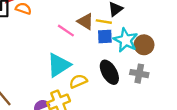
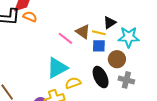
cyan star: (126, 40) -> (129, 37), moved, turned -30
brown circle: (144, 45) -> (117, 59), moved

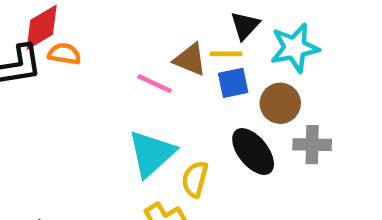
yellow semicircle: (73, 83) -> (195, 179), turned -42

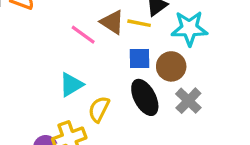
blue square: (233, 83) -> (139, 59), moved
gray cross: (312, 145) -> (188, 101), turned 32
cyan triangle: (152, 154) -> (71, 85), size x0.7

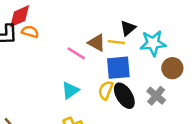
blue square: (139, 59) -> (118, 68), size x1.5
brown circle: (171, 66) -> (172, 68), moved
yellow semicircle: (99, 109) -> (106, 90), moved

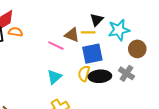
black ellipse: (124, 96) -> (100, 76), turned -55

